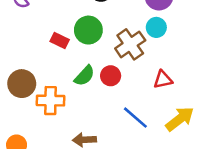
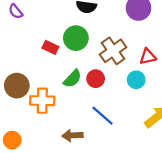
cyan circle: (156, 27) -> (136, 80), moved
red triangle: (163, 80) -> (148, 57), moved
blue line: (135, 118) -> (103, 116), moved

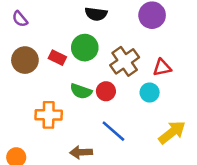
green semicircle: (72, 79) -> (81, 91), turned 66
brown circle: (17, 86) -> (25, 60), moved

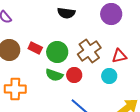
green circle: (85, 48) -> (57, 52), moved
orange cross: (49, 115) -> (15, 89), moved

